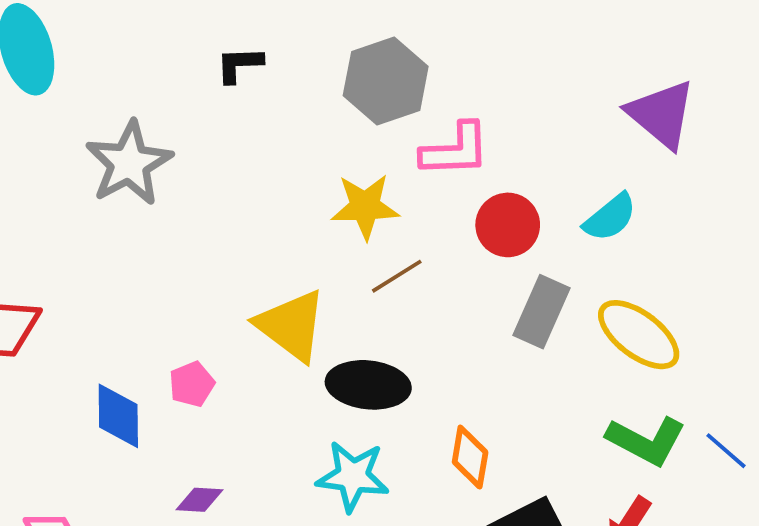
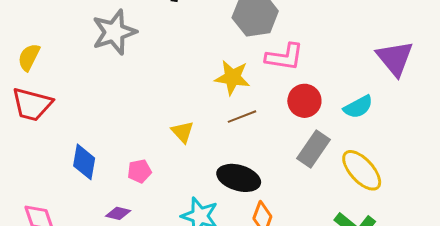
yellow triangle: (291, 325) -> (183, 132), size x0.6
pink pentagon: (192, 384) -> (139, 171), moved
black ellipse: (368, 385) -> (239, 178), moved

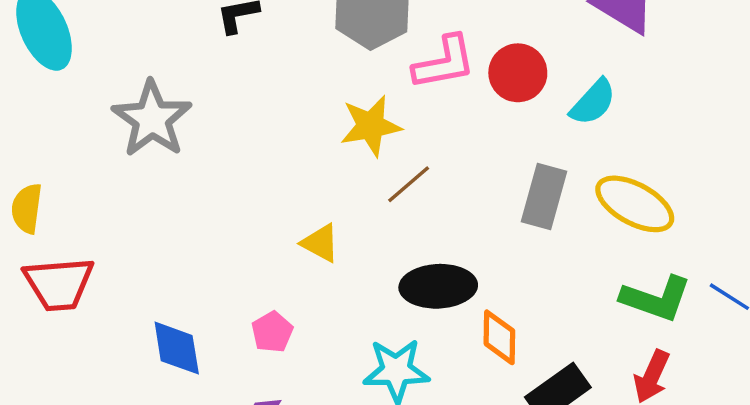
red circle: (304, 101) -> (518, 73), moved

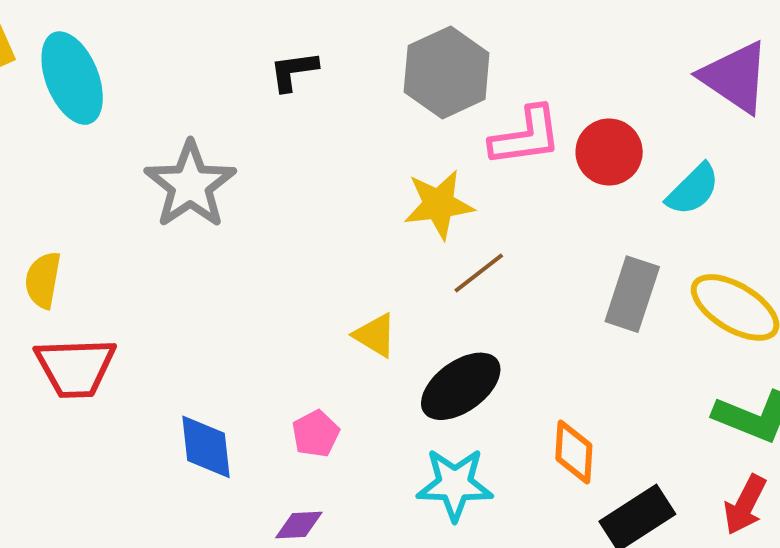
black ellipse: (438, 286) -> (461, 386), moved, turned -36

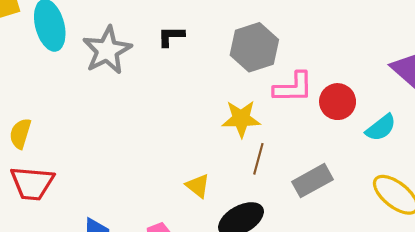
gray star: (190, 185) -> (107, 50), moved
brown line: (479, 273) -> (258, 159), turned -44
gray rectangle: (632, 294) -> (313, 181), moved, turned 36

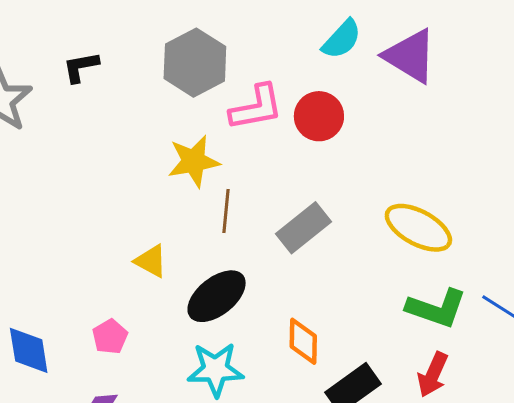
cyan semicircle: (381, 128) -> (342, 39), moved

